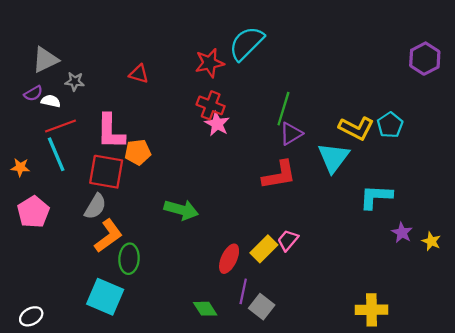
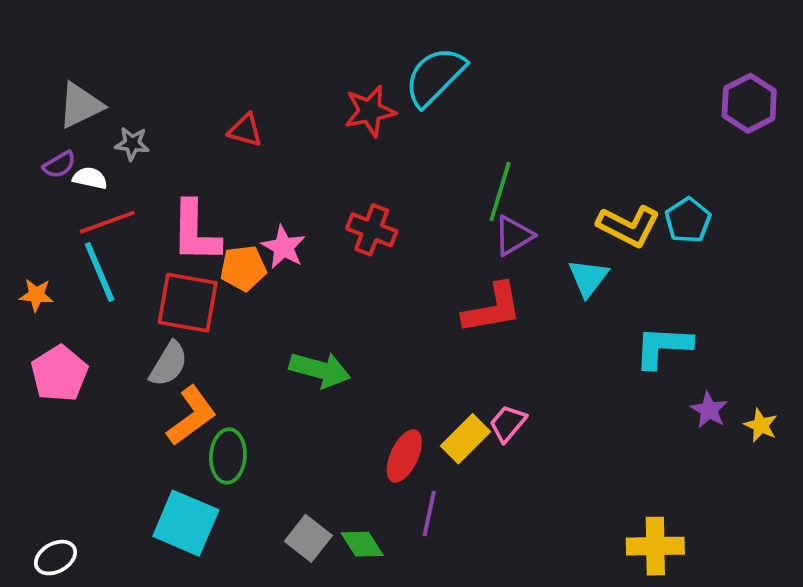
red cross: (211, 105) -> (372, 230), moved
pink star: (217, 124) -> (284, 247), moved
cyan triangle: (333, 158) -> (588, 278), size x0.7
gray square: (262, 307) -> (308, 538), moved

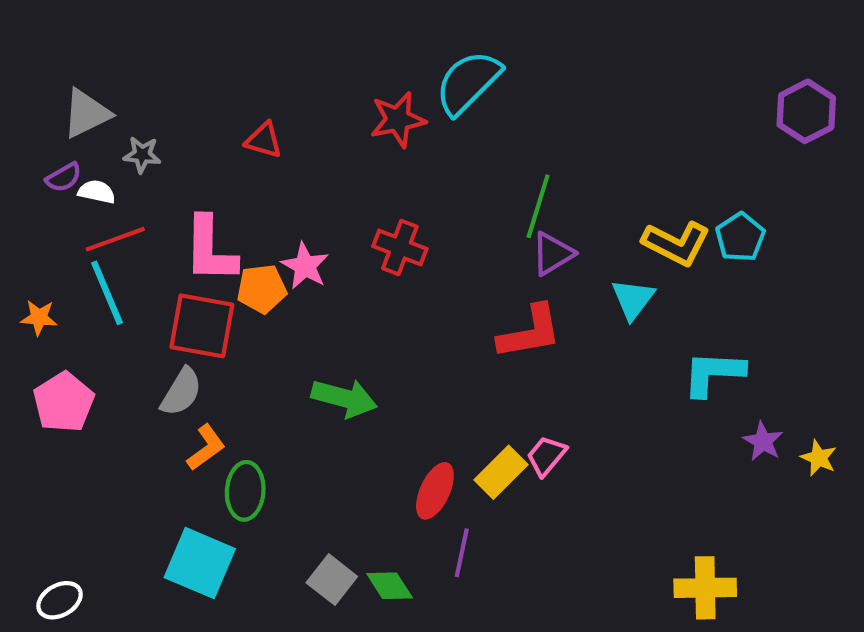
orange L-shape: (192, 416) -> (206, 448), size x0.7

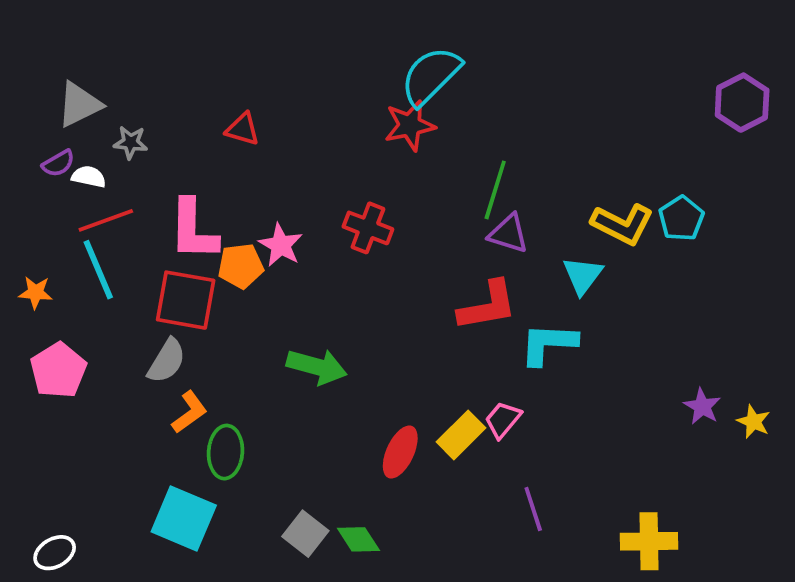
red star: (398, 120) -> (410, 125), moved
purple triangle: (553, 254) -> (508, 234), turned 48
cyan L-shape: (713, 373) -> (548, 344), moved
purple line: (462, 553) -> (533, 509), moved, turned -30

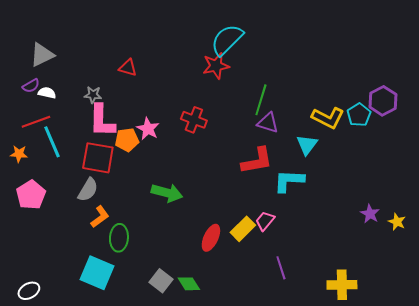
purple hexagon: (742, 103) -> (383, 101), moved
gray star: (131, 142) -> (93, 95), moved
red line: (106, 220) -> (36, 122), moved

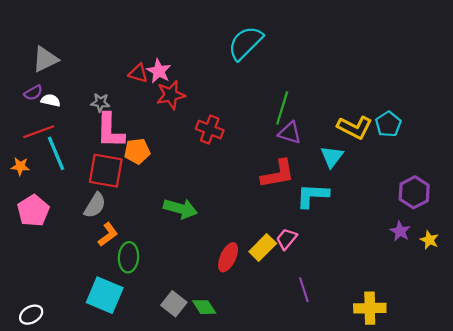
red star: (216, 66) -> (171, 95), moved
purple hexagon: (383, 101) -> (414, 192), moved
pink star: (148, 129) -> (159, 71), moved

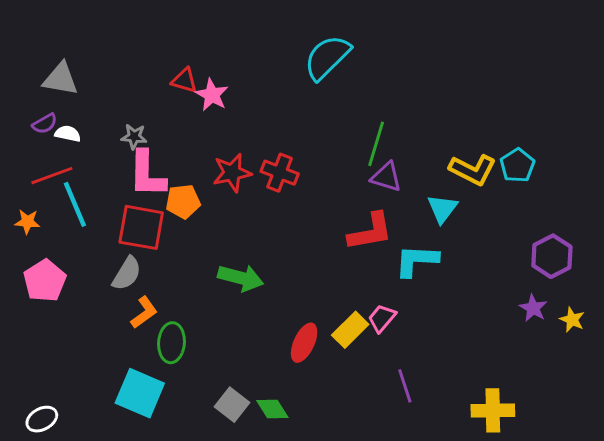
gray triangle: (45, 59) -> (61, 79), turned 36
red triangle: (138, 73) -> (184, 80), moved
red star: (171, 95) -> (232, 173), moved

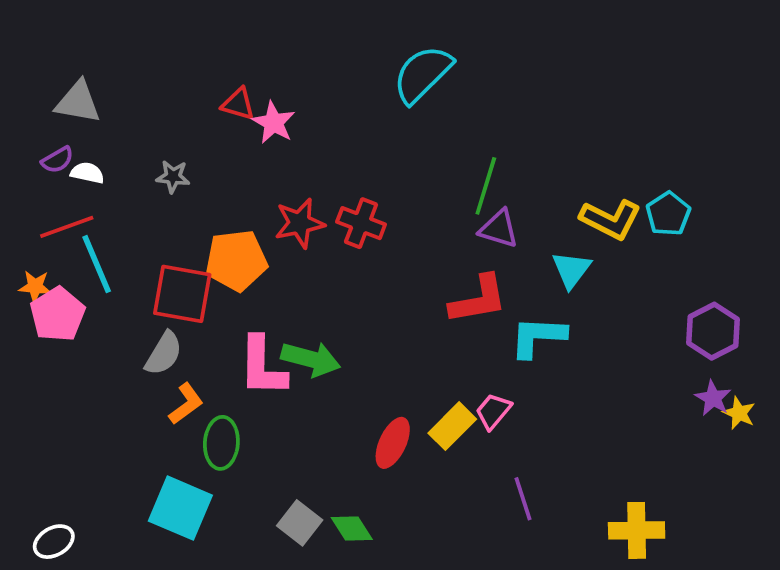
pink L-shape: (147, 174) -> (262, 367), moved
orange pentagon: (183, 201) -> (236, 260), size x1.4
pink pentagon: (45, 281) -> (58, 314), moved
purple star: (533, 308) -> (713, 398), moved

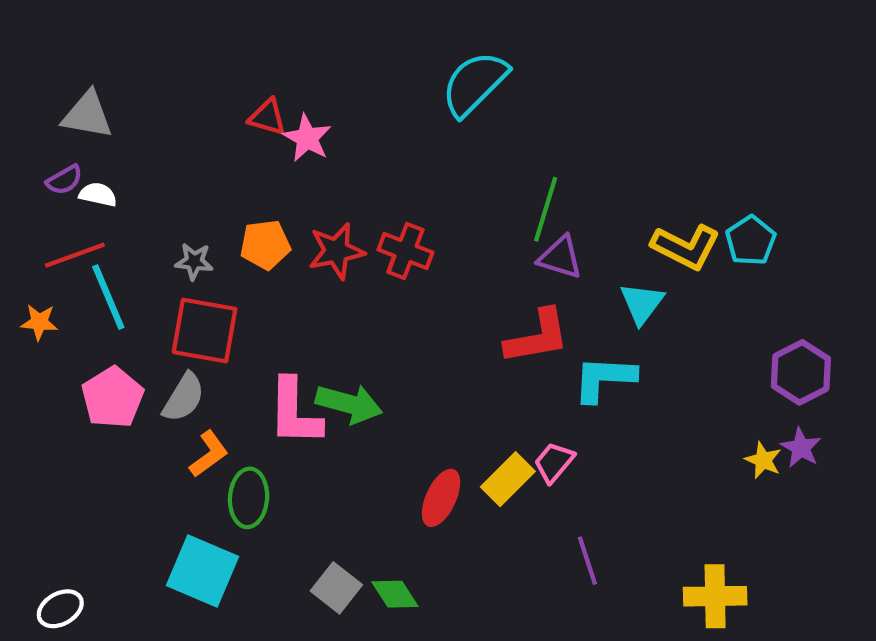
gray star: (173, 177) -> (194, 261), moved
orange pentagon: (236, 260) -> (265, 245), moved, size x0.7
pink pentagon: (58, 314) -> (113, 397), moved
yellow star: (739, 413) -> (763, 460), moved

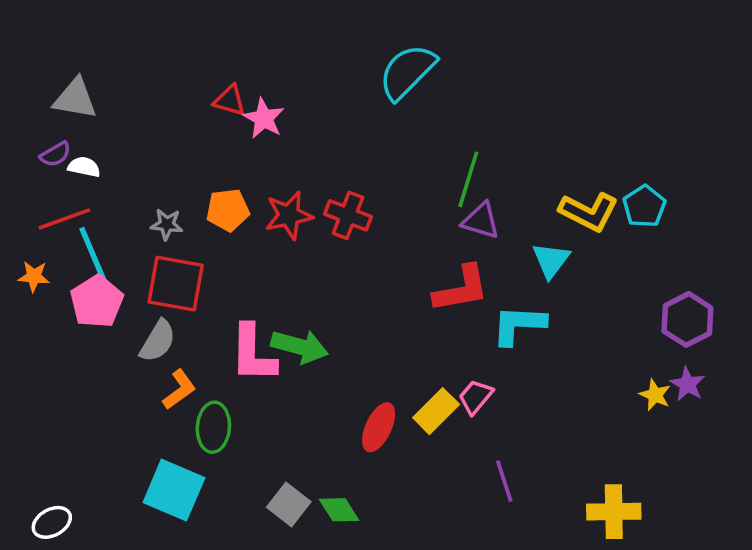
pink pentagon: (113, 397) -> (97, 302), moved

